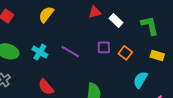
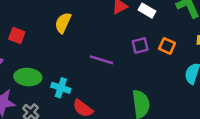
cyan cross: (40, 52) -> (61, 88), moved

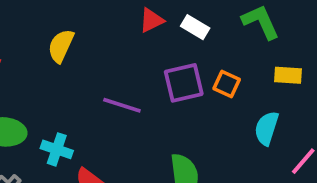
purple square: (140, 45) -> (184, 83), size x1.5

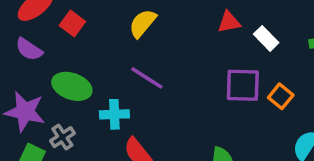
purple line: (122, 105) -> (147, 78), moved
cyan cross: (57, 149) -> (114, 114), turned -36

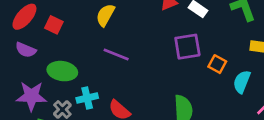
orange square: (281, 96) -> (217, 64), moved
cyan cross: (114, 114) -> (87, 98), moved

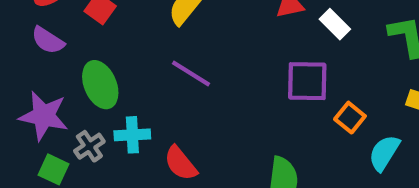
green ellipse: (62, 71) -> (100, 85), turned 48

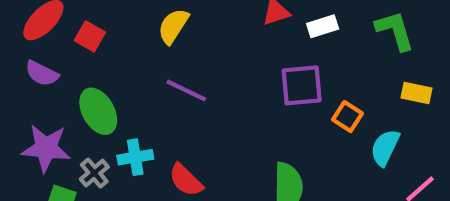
white rectangle: (335, 24) -> (323, 26), turned -56

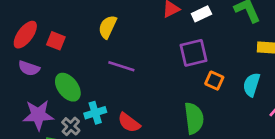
orange square: (348, 117) -> (214, 81), moved

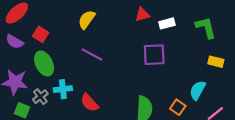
red square: (56, 41) -> (41, 34), moved
orange square: (214, 81) -> (178, 107), moved

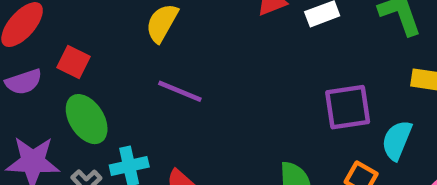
purple semicircle: (15, 42) -> (24, 82), turned -42
purple square: (154, 55) -> (348, 107), moved

